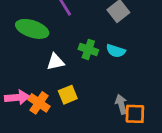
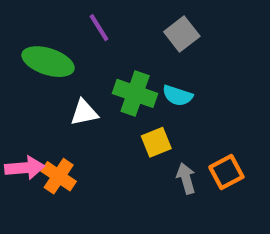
green cross: (88, 49) -> (135, 93), size x1.4
yellow square: (68, 95) -> (156, 142), moved
orange square: (135, 114) -> (226, 172), moved, turned -30

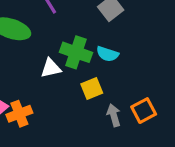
white triangle: (84, 113) -> (51, 68), moved
orange cross: (59, 176) -> (19, 114), turned 35

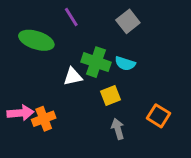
orange square: (144, 111) -> (158, 116), turned -30
gray arrow: (114, 115) -> (118, 129), moved

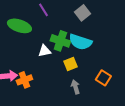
cyan semicircle: (125, 64) -> (80, 42), size x1.6

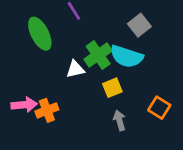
gray square: (82, 13) -> (139, 25), moved
green ellipse: (19, 26) -> (40, 34), turned 45
green cross: (60, 41) -> (98, 55), turned 36

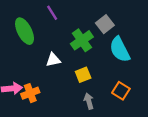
green cross: (98, 55) -> (82, 40), moved
cyan semicircle: (127, 56) -> (120, 49), moved, turned 45

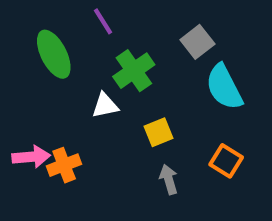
green cross: (82, 40) -> (134, 71), moved

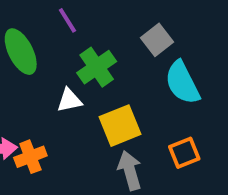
yellow square: (158, 132) -> (120, 126), size x1.5
orange square: (226, 161) -> (184, 153), turned 36
gray arrow: (169, 179) -> (130, 170), size x1.4

